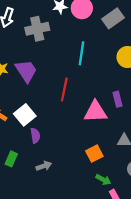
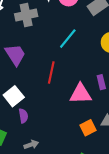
cyan line: (82, 53) -> (68, 39), turned 30
orange square: (94, 154) -> (88, 128), moved

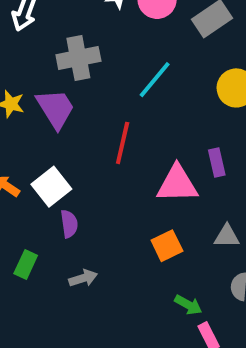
gray cross: (26, 15) -> (78, 58), moved
orange square: (88, 128) -> (167, 246), moved

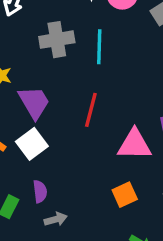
cyan line: (155, 80) -> (99, 47), moved, turned -40
purple trapezoid: (56, 109) -> (34, 102), moved
purple semicircle: (69, 224) -> (40, 191), moved

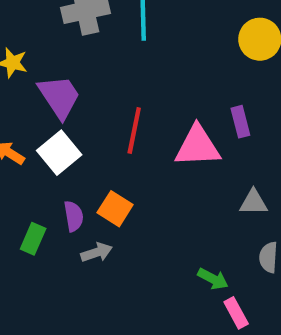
red line: (91, 110) -> (134, 131), moved
orange square: (125, 195) -> (115, 209), moved, turned -30

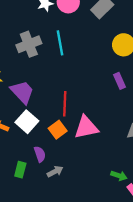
purple rectangle: (240, 122) -> (120, 81), moved
pink triangle: (198, 146) -> (86, 127), moved
orange square: (115, 209) -> (58, 130), moved, turned 30

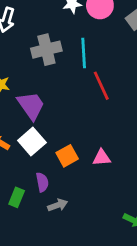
red line: (65, 104) -> (101, 86), moved, turned -35
pink triangle: (86, 127) -> (102, 158), size x0.6

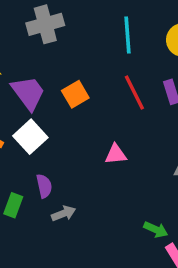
cyan line: (84, 53) -> (128, 35), moved
red line: (101, 86) -> (134, 92), moved
orange square: (67, 156) -> (75, 94), moved

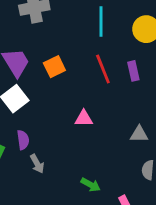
gray arrow: (64, 213) -> (37, 164), turned 78
green arrow: (156, 230) -> (91, 185), moved

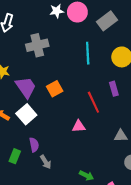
red line: (103, 69) -> (93, 102), moved

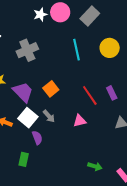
purple rectangle: (114, 89) -> (112, 93), moved
purple semicircle: (34, 145) -> (37, 138), moved
gray arrow: (46, 162) -> (49, 116), moved

